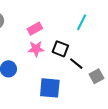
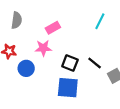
pink star: (36, 49) -> (43, 48), moved
black square: (60, 49) -> (70, 63), moved

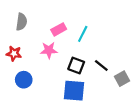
cyan line: (100, 21) -> (83, 34), moved
blue circle: (26, 68) -> (24, 80), moved

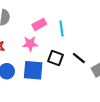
cyan line: (83, 34) -> (62, 29), turned -35
blue square: (74, 91) -> (33, 70), moved

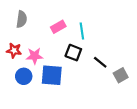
pink star: (30, 44) -> (34, 56), moved
black square: (55, 58) -> (73, 53), moved

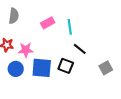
black square: (73, 53) -> (66, 66), moved
black line: (100, 62) -> (80, 49), moved

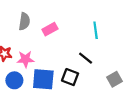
gray semicircle: (14, 16) -> (24, 21), moved
cyan line: (70, 27) -> (96, 30), moved

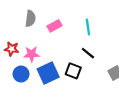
cyan line: (96, 30) -> (88, 27), moved
blue square: (43, 79) -> (48, 73), turned -30

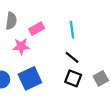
pink star: (31, 54) -> (21, 46), moved
black square: (73, 71) -> (73, 78), moved

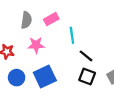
pink rectangle: (37, 29) -> (51, 19), moved
cyan line: (72, 30) -> (72, 35), moved

